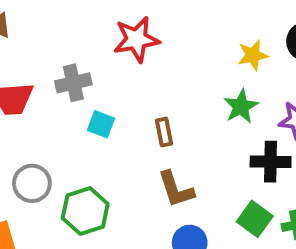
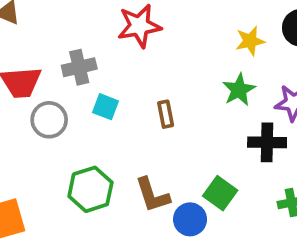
gray circle: (32, 183) -> (49, 120), moved
brown L-shape: (176, 189) -> (152, 195), moved
green square: (255, 219) -> (220, 193), moved

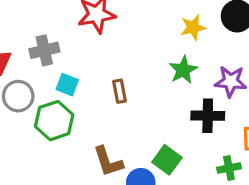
green hexagon: (90, 189) -> (54, 121), moved

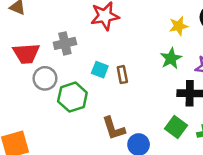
cyan square: (67, 85) -> (100, 70), moved
green square: (167, 160) -> (176, 127), moved

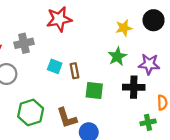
green hexagon: (72, 97) -> (31, 112), moved
green square: (176, 127) -> (94, 90), moved, turned -30

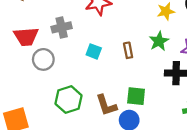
brown rectangle: (74, 71) -> (128, 50), moved
green square: (94, 90) -> (136, 96), moved

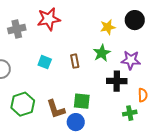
gray cross: (62, 27) -> (17, 29), moved

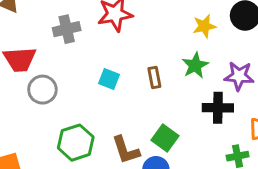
green square: (82, 101) -> (165, 138), turned 30

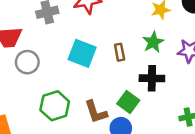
cyan square: (109, 79) -> (82, 53), size x1.6
black cross: (218, 108) -> (152, 78), moved

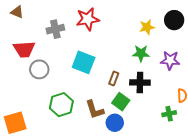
green star: (153, 42) -> (141, 53), turned 30
brown rectangle: (120, 52) -> (114, 78), moved, turned 32

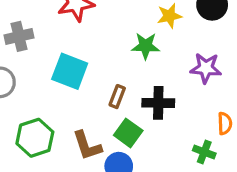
gray cross: (55, 29) -> (19, 36), moved
green star: (141, 53) -> (146, 46), moved
green cross: (169, 114) -> (204, 152), turned 32

